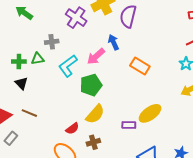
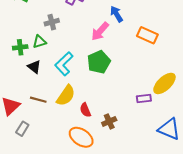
cyan L-shape: (68, 66) -> (64, 64), moved
black triangle: (21, 83) -> (34, 67), moved
yellow semicircle: (95, 114) -> (66, 95), moved
red semicircle: (72, 129) -> (85, 110), turned 112

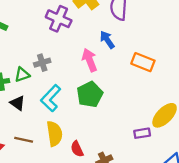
gray cross: (52, 22) -> (42, 63), moved
pink arrow: (100, 31) -> (90, 60), turned 120
yellow semicircle: (66, 95) -> (54, 134), turned -40

